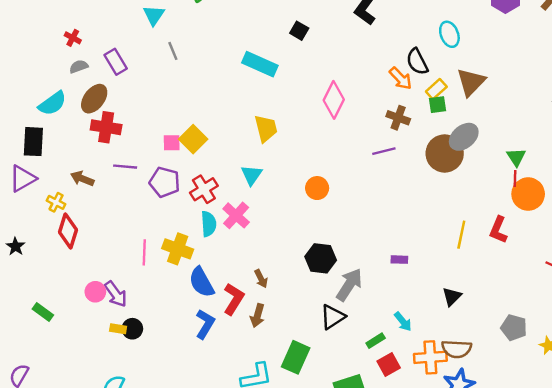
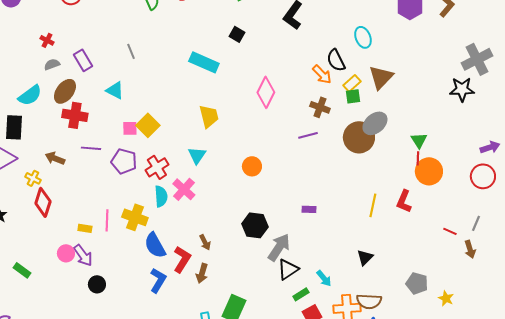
cyan triangle: (154, 15) -> (115, 90), moved, turned -36
purple rectangle: (399, 260) -> (309, 209), moved
black triangle: (333, 317) -> (288, 269), moved
yellow rectangle: (118, 329) -> (85, 228), moved

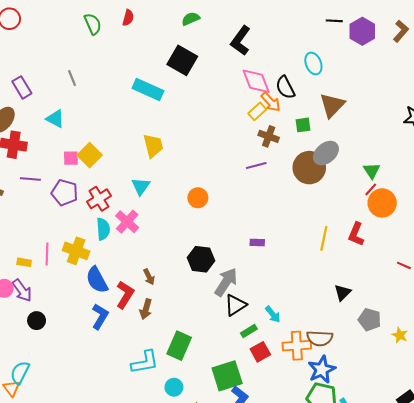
black square: (237, 34) -> (182, 60), size x1.8
yellow rectangle: (352, 83) -> (257, 111), moved
pink diamond: (266, 92) -> (256, 81), moved, turned -48
red line: (418, 158) -> (371, 189), turned 40
black triangle: (365, 257) -> (343, 292), moved

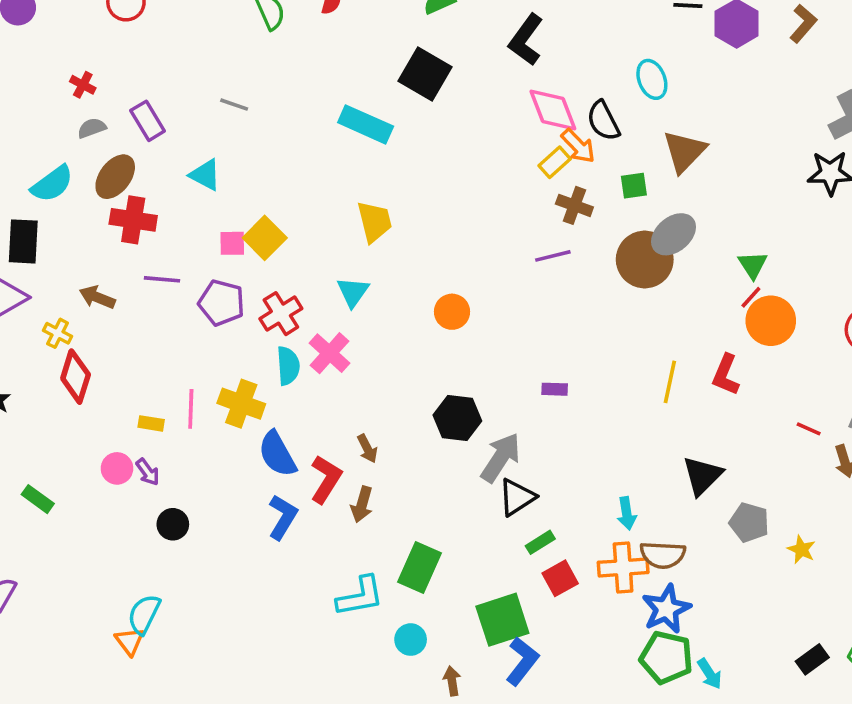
gray line: (72, 78) -> (234, 105), turned -49
purple arrow: (22, 290) -> (148, 472), size x0.7
black triangle: (343, 292) -> (702, 476), size x1.4
cyan arrow: (273, 314) -> (627, 513), moved, turned 30

